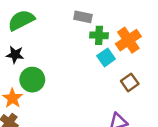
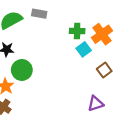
gray rectangle: (83, 17) -> (39, 14), moved

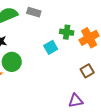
cyan square: (84, 49) -> (51, 47), moved

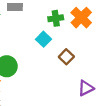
brown square: (87, 71) -> (66, 57), moved

